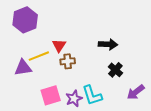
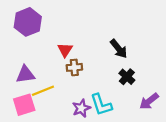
black arrow: (108, 44) -> (119, 49), turned 48
yellow line: (39, 56) -> (43, 91), moved
pink square: (51, 95) -> (24, 105), moved

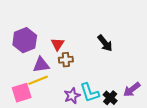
purple hexagon: (28, 22) -> (25, 40), moved
purple triangle: (25, 74) -> (41, 65), moved
black cross: (127, 77) -> (110, 98), moved

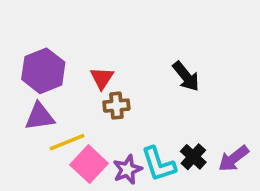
purple triangle: (41, 65) -> (40, 117), moved
pink square: (22, 93) -> (89, 164), moved, turned -30
black cross: (110, 98) -> (193, 157), moved

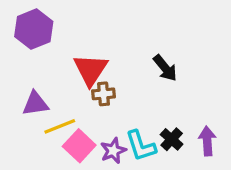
purple hexagon: (43, 71) -> (34, 29), moved
red triangle: (102, 78) -> (91, 70), size x1.6
purple arrow: (234, 159) -> (207, 141), turned 124

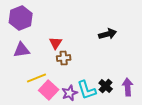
black arrow: (165, 68) -> (108, 34), moved, turned -66
red triangle: (91, 70) -> (56, 43), size x0.6
purple triangle: (35, 104) -> (22, 50), moved

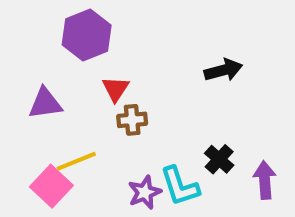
purple hexagon: (21, 18) -> (87, 35), moved
black cross: (106, 86) -> (219, 159), moved
pink square: (49, 90) -> (51, 186), moved

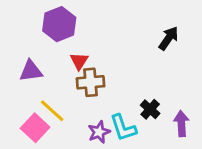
black arrow: (223, 70) -> (169, 38), moved, turned -40
brown cross: (132, 120) -> (90, 82), size x1.4
yellow line: (76, 161) -> (52, 111), turned 64

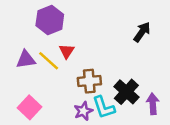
brown cross: (90, 82) -> (89, 81), moved
black cross: (150, 109) -> (126, 92), size x1.5
yellow line: (52, 111) -> (49, 61), moved

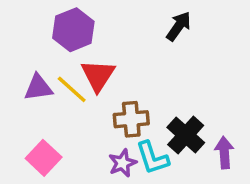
black arrow: (142, 32) -> (179, 26), moved
red triangle: (67, 51) -> (98, 75), size x1.5

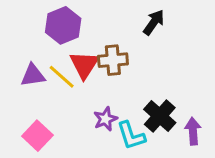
brown cross: (131, 119) -> (113, 60), moved
purple star: (123, 163) -> (105, 119), moved

